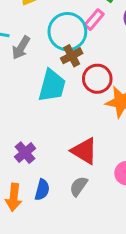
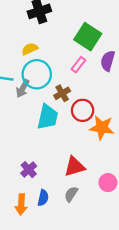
cyan circle: (67, 32) -> (37, 74), moved
red triangle: (84, 151) -> (75, 167), turned -45

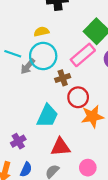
pink rectangle: (78, 65) -> (83, 55), size x1.6
cyan trapezoid: (48, 117) -> (47, 116), moved
orange star: (102, 128) -> (92, 116), turned -30

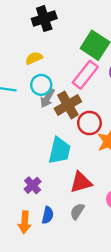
cyan circle: (43, 56) -> (41, 85), size x0.7
gray arrow: (28, 66) -> (47, 98), moved
brown cross: (63, 78) -> (68, 105), size x1.5

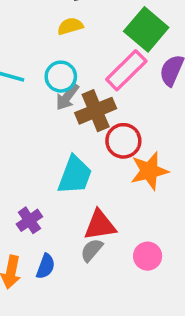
yellow semicircle: (34, 58) -> (70, 26), moved
gray semicircle: (77, 211) -> (92, 250), moved

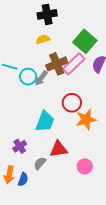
cyan circle: (61, 77) -> (28, 77), moved
brown cross: (96, 111) -> (57, 64), moved
gray semicircle: (92, 250) -> (40, 163), moved
blue semicircle: (46, 266) -> (23, 179), moved

